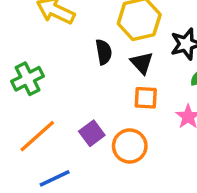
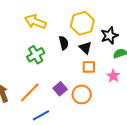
green cross: (28, 79) -> (36, 55), moved

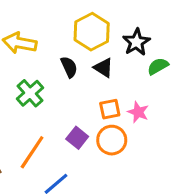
orange square: (89, 67) -> (110, 109), moved
pink star: (113, 76) -> (138, 112), moved

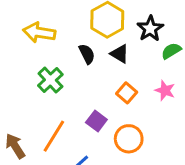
orange square: (110, 109) -> (127, 93), turned -36
pink star: (138, 112) -> (165, 90), moved
orange circle: (112, 140) -> (129, 139), moved

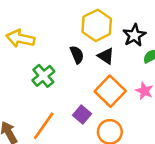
yellow arrow: (39, 32) -> (20, 38), moved
orange square: (127, 93) -> (110, 91), size x1.6

